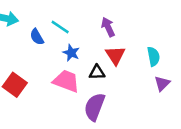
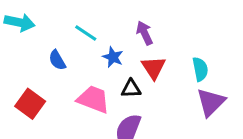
blue semicircle: (37, 37) -> (57, 60), moved
blue star: (71, 53) -> (113, 57), moved
purple triangle: (162, 83) -> (211, 102), size x1.5

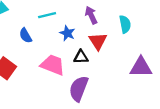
cyan line: (86, 33) -> (47, 15), turned -48
cyan semicircle: (200, 69) -> (125, 24), moved
purple triangle: (211, 102) -> (141, 67), turned 45

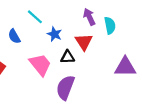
cyan line: (47, 15) -> (35, 17), turned 56
purple arrow: (91, 15) -> (89, 17), moved
pink trapezoid: (53, 65) -> (40, 65), turned 30

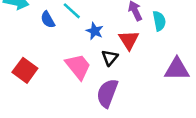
blue semicircle: (14, 36) -> (48, 20), moved
black triangle: (68, 57) -> (110, 58), turned -48

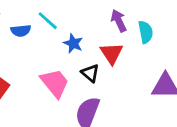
blue semicircle: (48, 20) -> (21, 31), turned -66
black triangle: (110, 58) -> (90, 73), turned -30

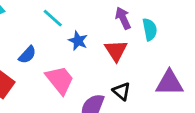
blue semicircle: (21, 31) -> (27, 55), moved, turned -42
black triangle: (90, 73) -> (122, 91), moved

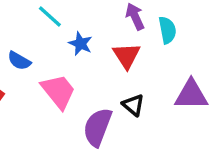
blue semicircle: (27, 55) -> (19, 61), turned 78

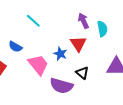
blue star: (81, 44) -> (60, 54), moved
purple semicircle: (98, 127) -> (61, 86), turned -95

